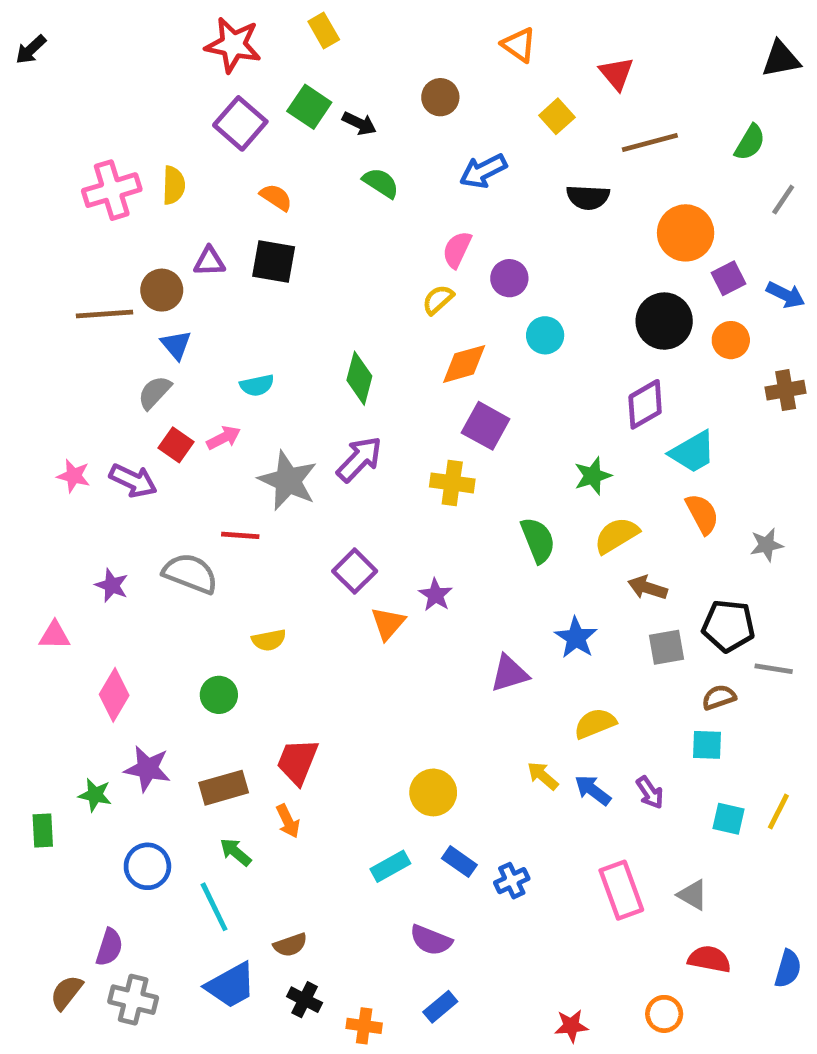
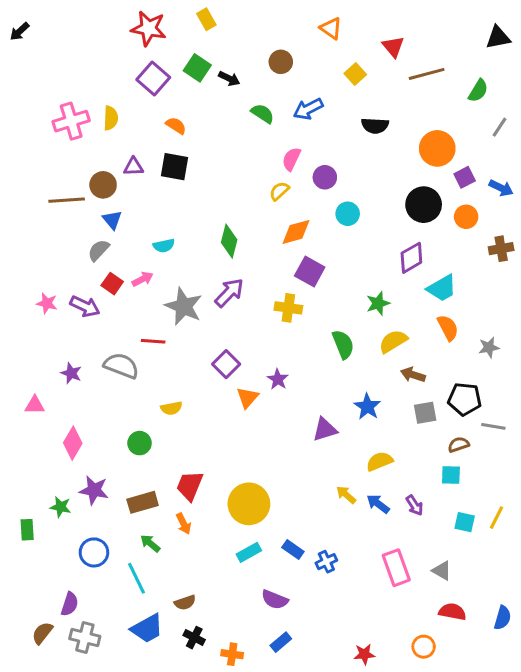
brown line: (650, 142) -> (427, 74), moved
green semicircle: (381, 183) -> (263, 113), moved
yellow circle: (433, 792) -> (249, 504), moved, size x1.4

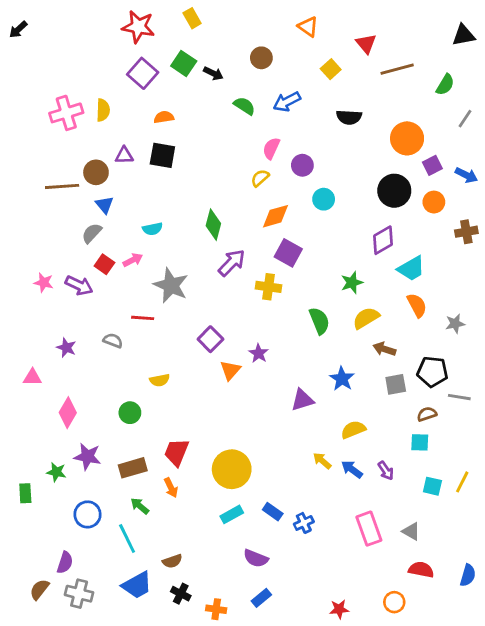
orange semicircle: (176, 126) -> (164, 117), turned -42
purple arrow: (229, 293) -> (232, 263), moved
gray semicircle: (121, 366) -> (113, 341), size x0.6

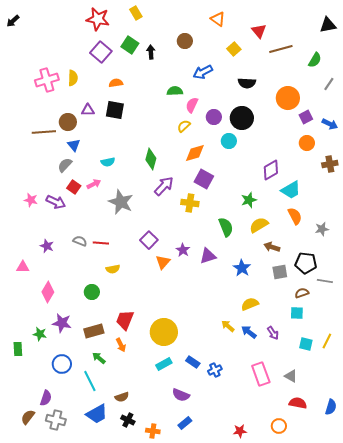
black arrow: (213, 73) -> (151, 52), turned -120
green semicircle: (244, 106) -> (175, 91), moved, turned -35
black circle: (394, 191) -> (242, 118), moved
red line: (143, 318) -> (101, 243), moved
purple triangle: (302, 400) -> (208, 256), moved

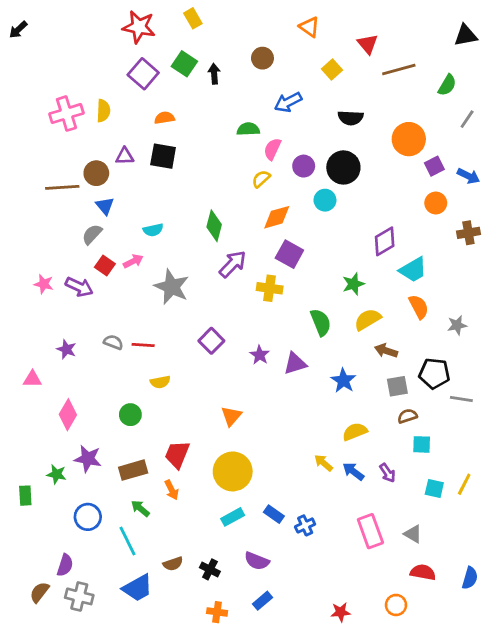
orange triangle: (163, 262) -> (231, 416), moved
brown semicircle: (302, 293) -> (407, 416), moved
black cross: (128, 420) -> (210, 569), moved

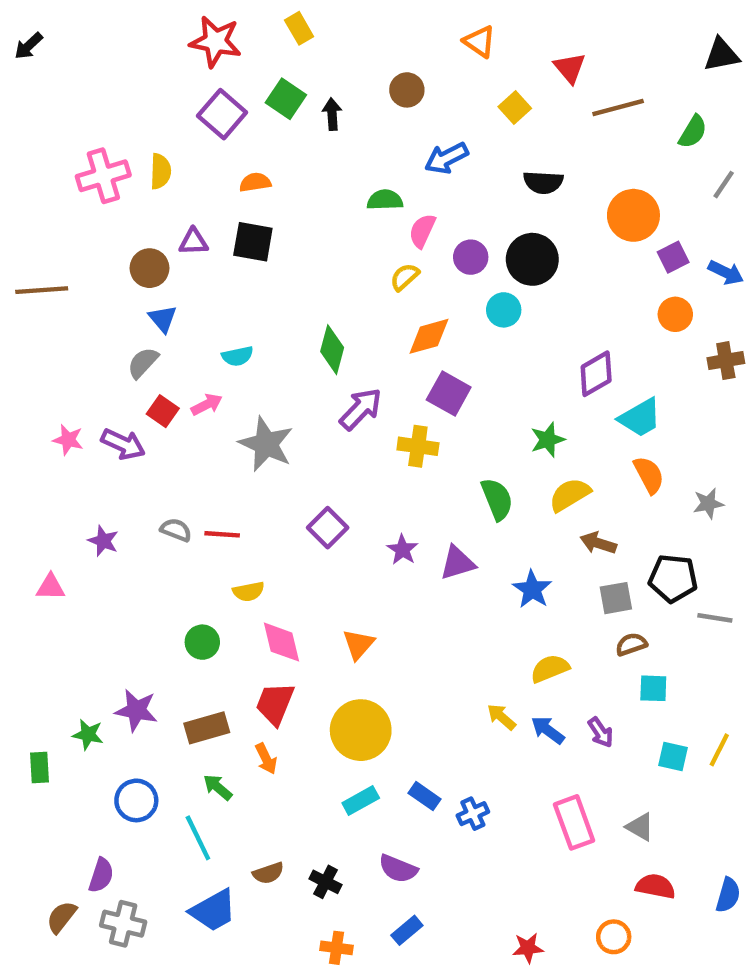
brown line: (62, 187) -> (42, 290), moved
pink diamond: (68, 415) -> (282, 642), moved, turned -44

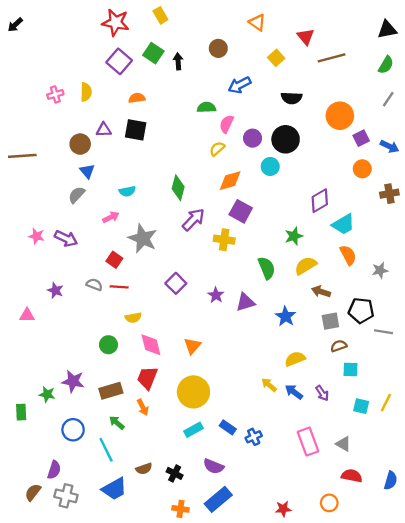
green semicircle: (693, 132) -> (386, 65), moved
pink cross: (103, 176) -> (55, 94), size x0.6
red square: (163, 411) -> (114, 260), moved
blue rectangle: (407, 930) -> (218, 499), size x1.6

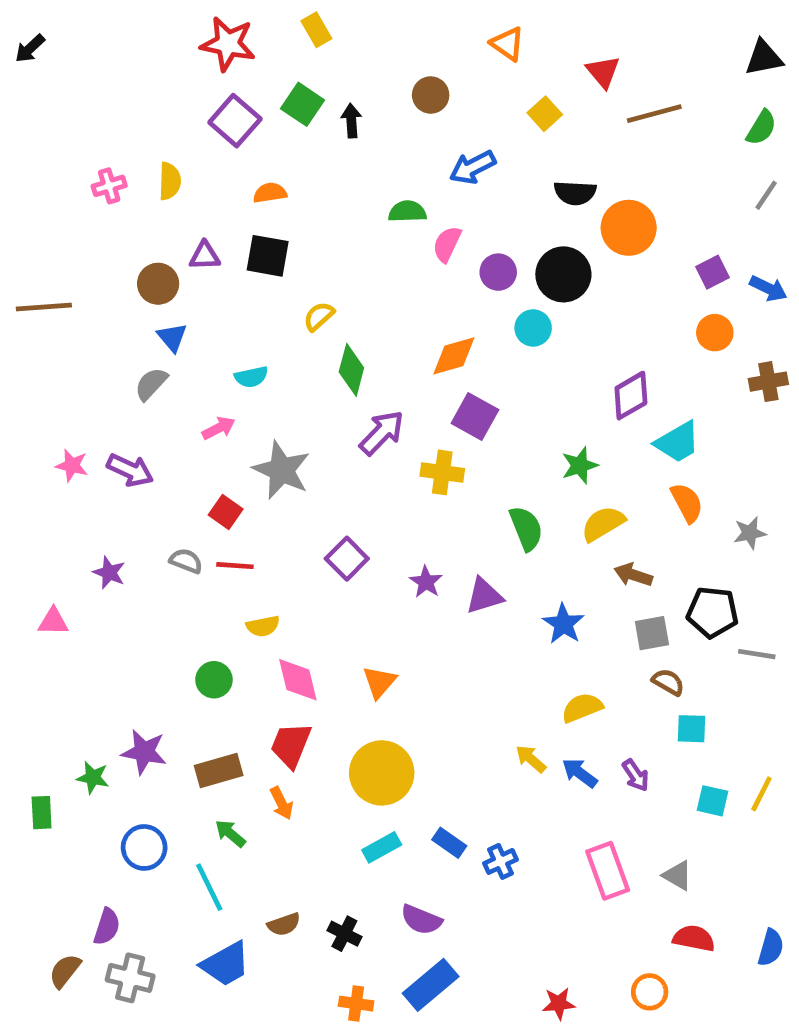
orange circle: (340, 116) -> (629, 228), moved
yellow semicircle: (217, 149) -> (319, 316), moved
brown semicircle: (339, 346) -> (668, 682), turned 49

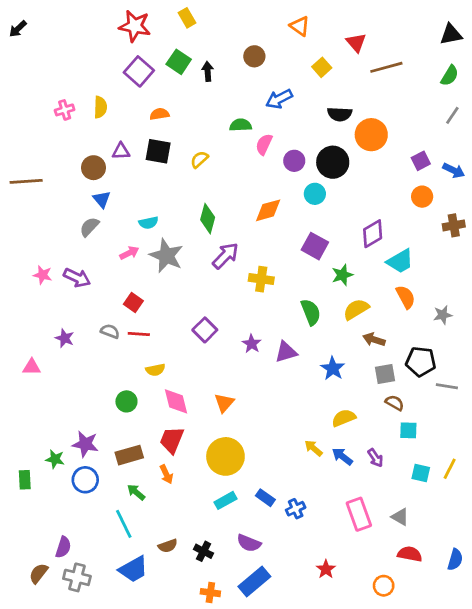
yellow semicircle: (319, 316) -> (199, 159), moved
purple square: (475, 416) -> (315, 246), moved
gray star: (282, 470) -> (166, 256), moved
blue circle: (144, 847) -> (85, 480), moved
red star: (559, 1004) -> (326, 569), moved, turned -30

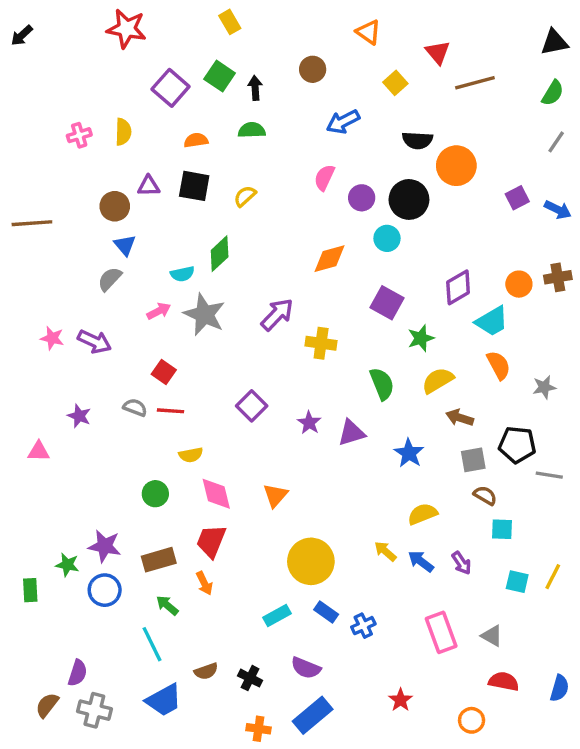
red star: (135, 26) -> (127, 29), moved
green semicircle: (241, 125) -> (252, 130), moved
orange circle: (422, 197) -> (519, 284), moved
green diamond: (208, 219) -> (220, 254), moved, turned 32
yellow circle: (225, 456) -> (311, 561), moved

